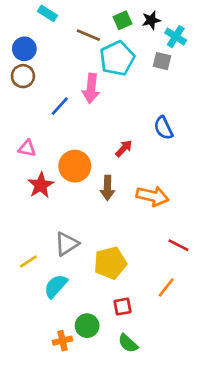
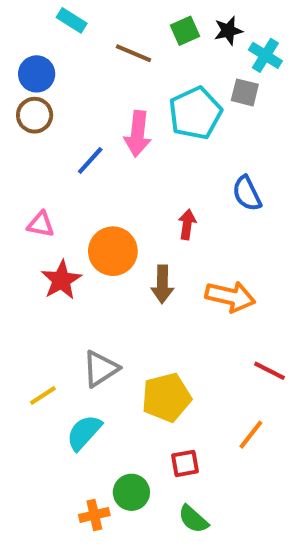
cyan pentagon: (117, 58) -> (195, 113), moved
red arrow: (124, 148) -> (187, 224), turned -36

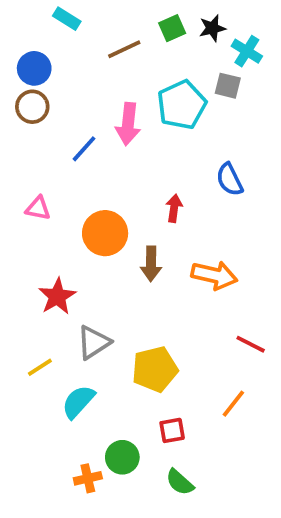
brown line: (133, 53) -> (124, 49), turned -48
red star: (61, 280) -> (57, 296), moved

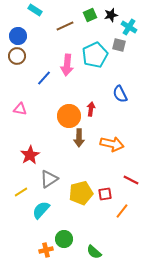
orange circle: (105, 233) -> (69, 116), moved
red square: (172, 430) -> (105, 194), moved

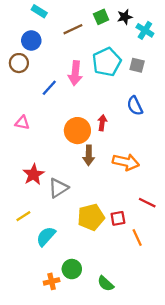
blue circle: (18, 36) -> (31, 40), moved
gray square: (119, 45) -> (137, 65), moved
gray triangle: (49, 179) -> (58, 188), moved
orange line: (122, 211) -> (137, 237), turned -63

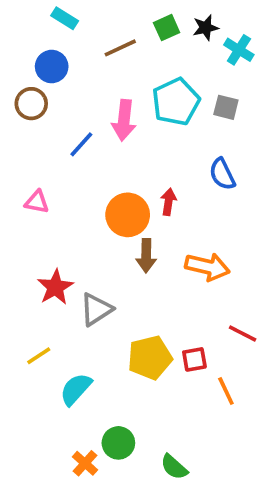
orange cross: (52, 281) -> (85, 463), turned -35

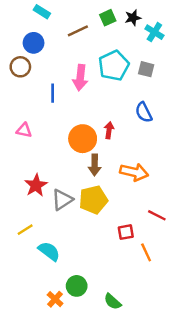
blue line: (81, 144) -> (53, 93), turned -42
yellow pentagon: (150, 358) -> (93, 200), moved
cyan semicircle: (76, 389) -> (49, 251), turned 85

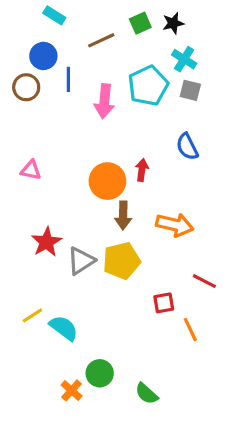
cyan cross: (154, 32) -> (184, 59), moved
blue line: (53, 93) -> (68, 79), moved
yellow line: (25, 230) -> (32, 315), moved

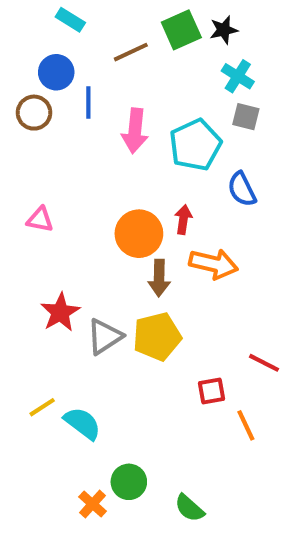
green square: (140, 23) -> (181, 30), size x1.4
cyan pentagon: (148, 86) -> (195, 145), moved
orange arrow: (175, 225) -> (214, 264), moved

